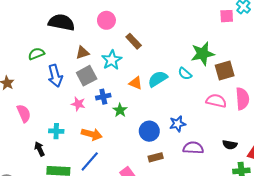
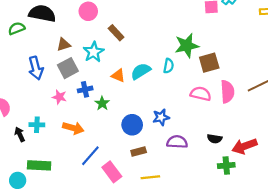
green semicircle: (36, 54) -> (17, 28), moved
cyan semicircle: (185, 74) -> (169, 66), turned -120
black arrow: (39, 149) -> (20, 134), moved
blue line: (90, 161) -> (90, 156), moved

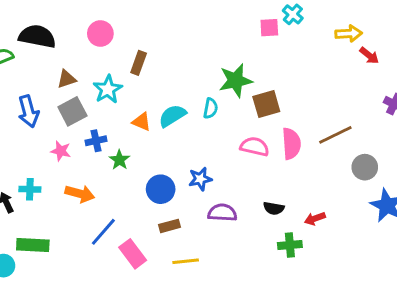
brown rectangle: (116, 33) -> (139, 63), turned 63
red arrow: (245, 146) -> (315, 219), size x0.6

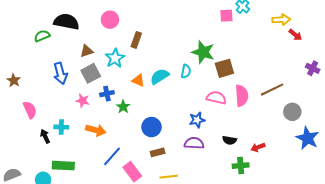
green star: (236, 80) -> (203, 52), turned 30
blue star: (200, 179) -> (197, 120), moved

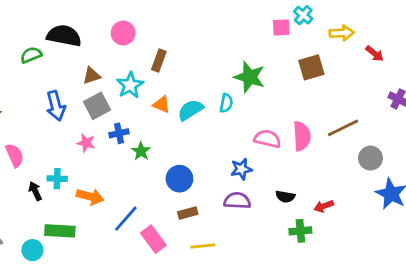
yellow arrow: (281, 20) -> (342, 33), moved
brown square: (224, 68) -> (311, 67), moved
orange triangle: (138, 80) -> (162, 104), moved
orange arrow: (96, 130) -> (90, 197), moved

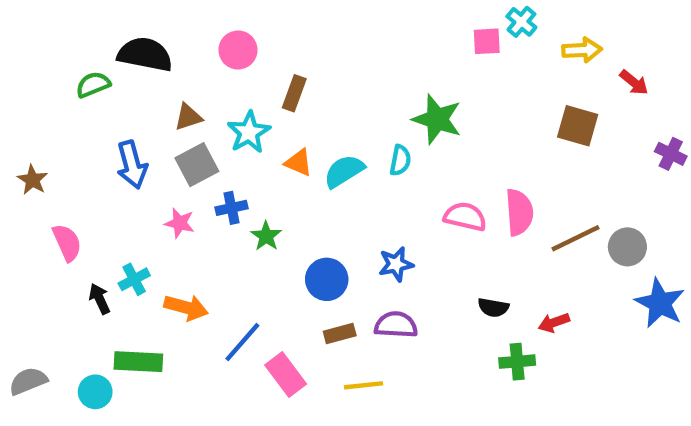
brown square: (311, 67) -> (578, 126), moved, turned 32
brown line: (343, 128) -> (576, 238), moved
blue star: (241, 169) -> (396, 264), moved
cyan cross: (57, 179) -> (134, 279), turned -30
purple semicircle: (237, 201) -> (396, 325), moved

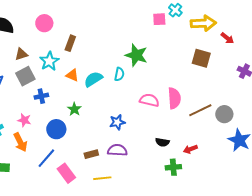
yellow arrow: (582, 50) -> (203, 23), size x1.4
pink star: (180, 223) -> (24, 120), moved
green star: (266, 236) -> (74, 109), moved
blue circle: (327, 279) -> (56, 129), moved
orange arrow: (186, 307) -> (20, 142), turned 48

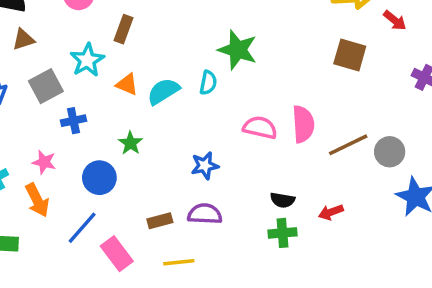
brown triangle: (21, 54) -> (23, 39), moved
green cross: (173, 167) -> (282, 233), moved

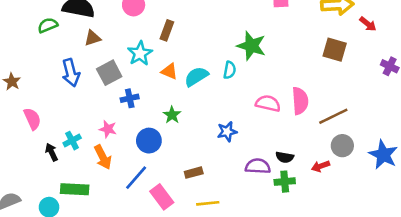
gray circle: (390, 152) -> (342, 146), moved
purple semicircle: (205, 214) -> (258, 166), moved

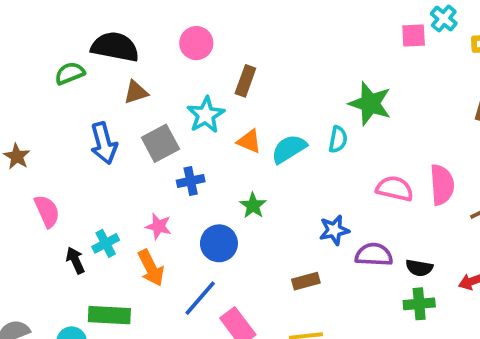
purple semicircle: (258, 166) -> (374, 255), moved
brown rectangle: (194, 173) -> (306, 281), moved

